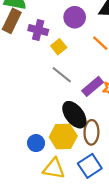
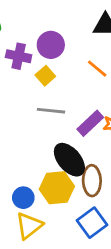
purple circle: (75, 17) -> (51, 45), moved
gray line: (62, 75) -> (51, 111), turned -30
yellow triangle: (54, 169) -> (29, 226), moved, turned -45

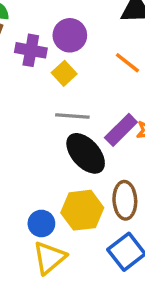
black ellipse: (69, 160) -> (86, 153), moved

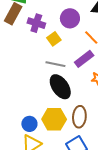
purple circle: (70, 35) -> (70, 18), moved
purple rectangle: (121, 130) -> (84, 59), moved

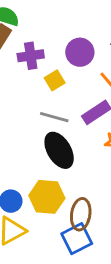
purple cross: (36, 23) -> (31, 56), turned -30
brown ellipse: (79, 117) -> (81, 214), moved

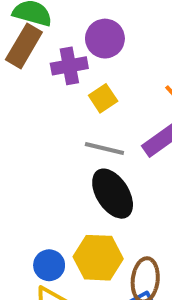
purple circle: (80, 52) -> (105, 39), moved

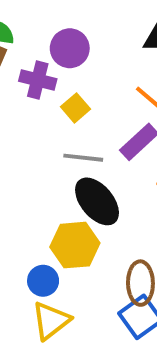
purple cross: (69, 66) -> (38, 80), turned 32
yellow hexagon: (98, 258) -> (75, 245), moved

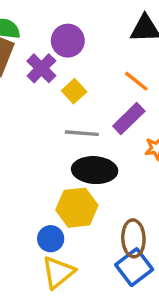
purple cross: (38, 80) -> (41, 68), turned 32
black ellipse: (97, 201) -> (95, 170), turned -45

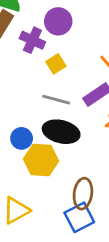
purple cross: (41, 68) -> (32, 40), turned -30
blue circle: (51, 239) -> (22, 138), moved

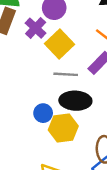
purple cross: (32, 40) -> (36, 28), turned 30
yellow square: (56, 64) -> (59, 44), size x1.6

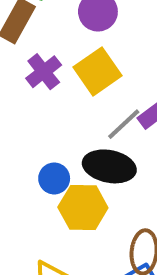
purple cross: (36, 28) -> (44, 72), moved
gray line: (66, 74) -> (124, 124), moved, turned -55

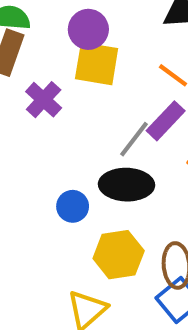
yellow square: (98, 71) -> (97, 64), moved, turned -36
yellow hexagon: (83, 207) -> (119, 255), moved

